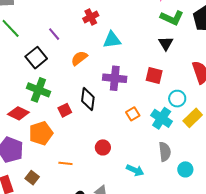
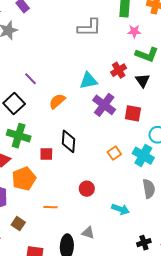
red cross: (91, 17) -> (119, 70), moved
purple cross: (115, 78) -> (104, 105), moved, turned 35
red square: (65, 110) -> (46, 154), turned 32

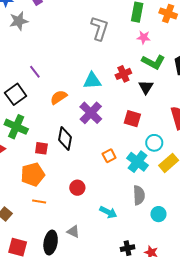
gray L-shape: (89, 28) -> (99, 28), turned -80
purple cross: (104, 105) -> (91, 113), moved
orange pentagon: (24, 179) -> (33, 174), moved

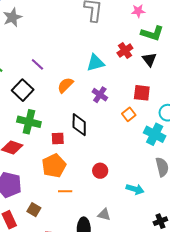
purple cross: (91, 113) -> (100, 95), size x0.7
orange square: (109, 156) -> (129, 114), moved

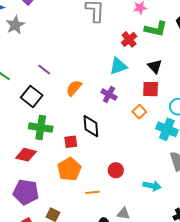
red cross: (125, 51) -> (129, 39), moved
black triangle: (149, 59) -> (155, 66), moved
cyan triangle: (95, 63) -> (118, 66), moved
orange line: (65, 191) -> (92, 192), moved

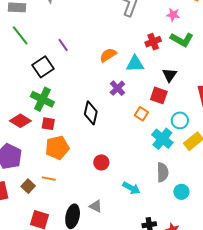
orange semicircle: (74, 88) -> (108, 55), moved
orange square: (139, 112) -> (141, 114), turned -32
red square: (71, 142) -> (48, 124), moved
orange line: (92, 192) -> (49, 179), moved

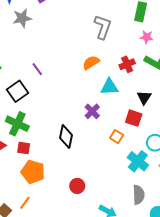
orange semicircle: (108, 55) -> (91, 63), moved
orange pentagon: (57, 148) -> (33, 172), turned 30
orange line: (49, 179) -> (25, 203), turned -64

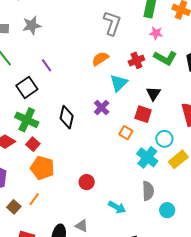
gray star: (22, 18) -> (32, 25), moved
cyan triangle: (109, 87) -> (119, 83), turned -42
black diamond: (66, 137) -> (67, 117), moved
red square: (24, 148) -> (33, 144), turned 32

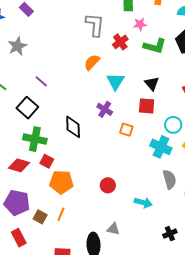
red cross: (136, 60) -> (120, 42), moved
orange square: (126, 133) -> (126, 130), moved
brown square: (14, 207) -> (40, 217), moved

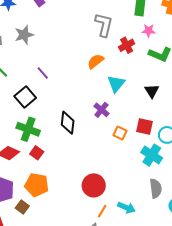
red square: (147, 106) -> (145, 127), moved
orange pentagon: (61, 182) -> (37, 185), moved
red circle: (108, 185) -> (94, 185), size x1.5
orange line: (61, 214) -> (102, 211), moved

